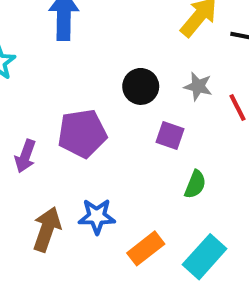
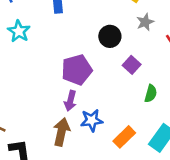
gray star: (198, 86) -> (145, 22), moved, turned -30
purple square: (170, 136) -> (132, 65), turned 30
purple arrow: (25, 156) -> (70, 101), moved

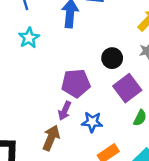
purple square: (132, 65) -> (127, 88), size x1.6
blue star: (92, 120) -> (92, 122), moved

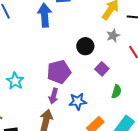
cyan star: (29, 38) -> (15, 81), moved
purple square: (127, 88) -> (102, 69), size x0.6

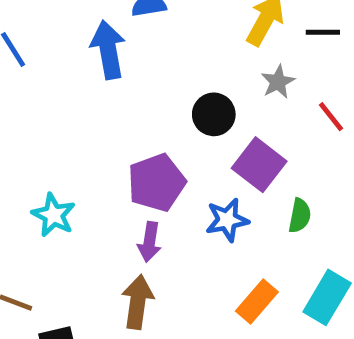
purple square: (102, 69) -> (259, 165), size x1.5
blue star: (78, 101) -> (227, 220), moved

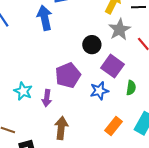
gray star: (278, 82) -> (120, 29), size x1.5
purple arrow: (149, 242) -> (47, 98), moved

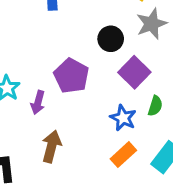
purple pentagon: (68, 75) -> (71, 76), turned -30
blue star: (99, 91) -> (123, 118), moved, turned 30

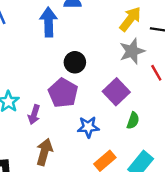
black circle: (111, 39) -> (75, 62), moved
blue star: (123, 118) -> (88, 127), moved, turned -30

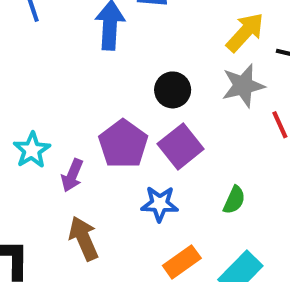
black circle: (75, 62) -> (173, 90), moved
purple square: (116, 92) -> (181, 146), moved
brown arrow: (44, 152) -> (84, 238), turned -45

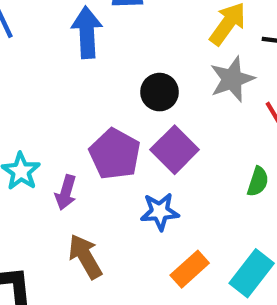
green semicircle: (234, 200) -> (258, 182), moved

